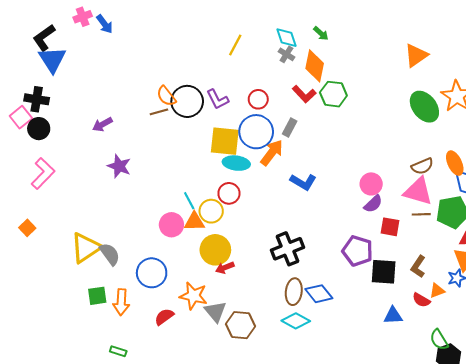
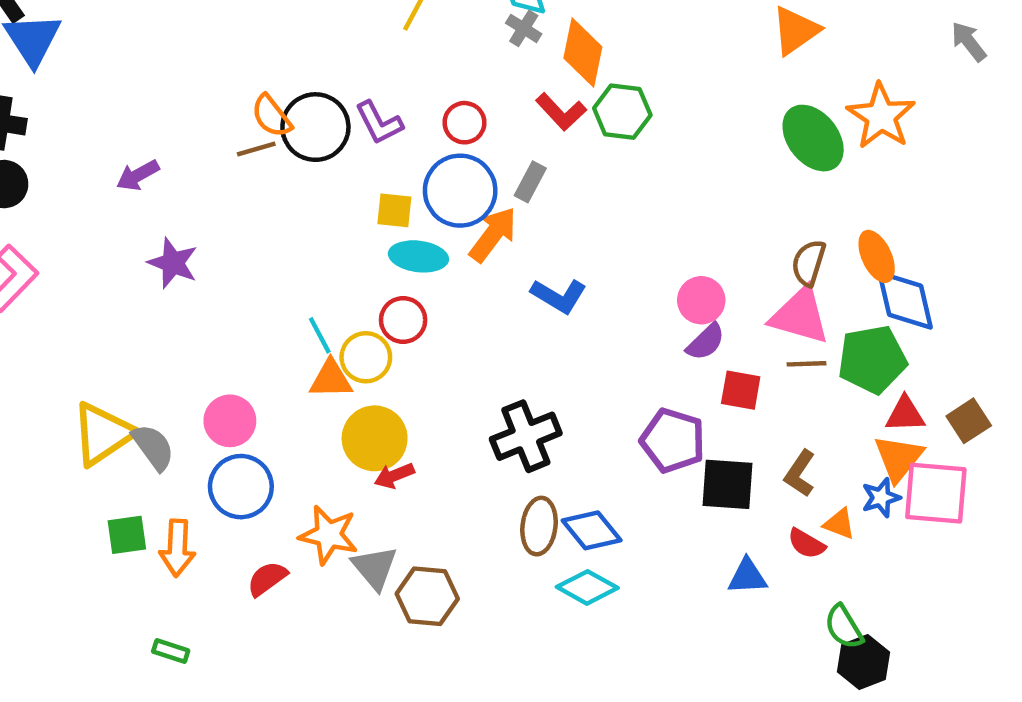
yellow square: (225, 141) -> (394, 210), size x0.6
brown semicircle: (422, 166) -> (809, 263), turned 130
pink circle: (171, 225) -> (230, 421), moved
orange triangle: (437, 291) -> (839, 524), turned 42
cyan diamond: (296, 321) -> (587, 587), moved

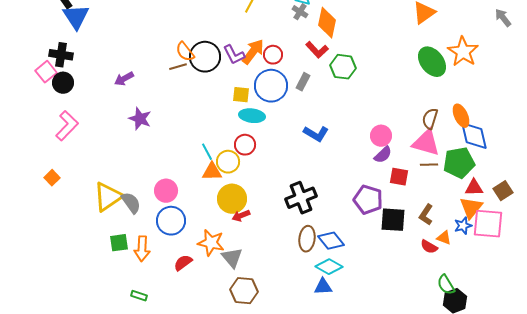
green hexagon: (622, 112) -> (343, 67), moved
orange arrow: (493, 234) -> (253, 52), moved
blue triangle: (747, 576) -> (323, 287), moved
brown hexagon: (427, 596) -> (244, 291), moved

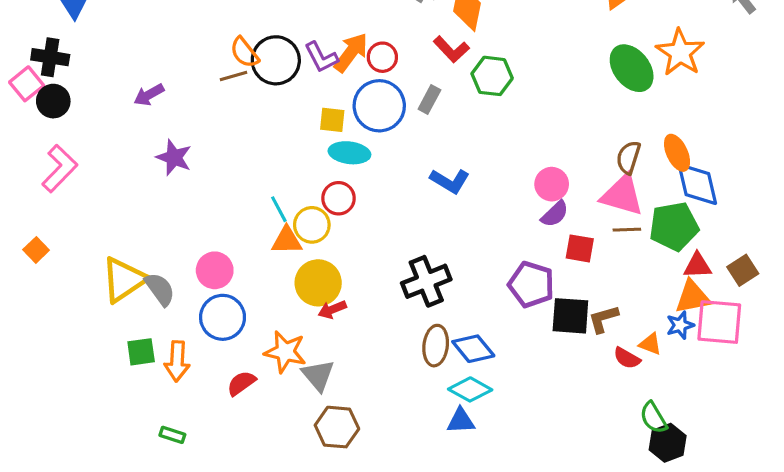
orange triangle: (471, 208) -> (693, 297), turned 40
brown L-shape: (426, 215) -> (603, 319), moved, turned 40

